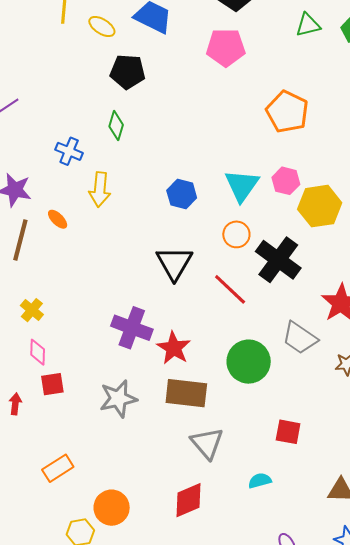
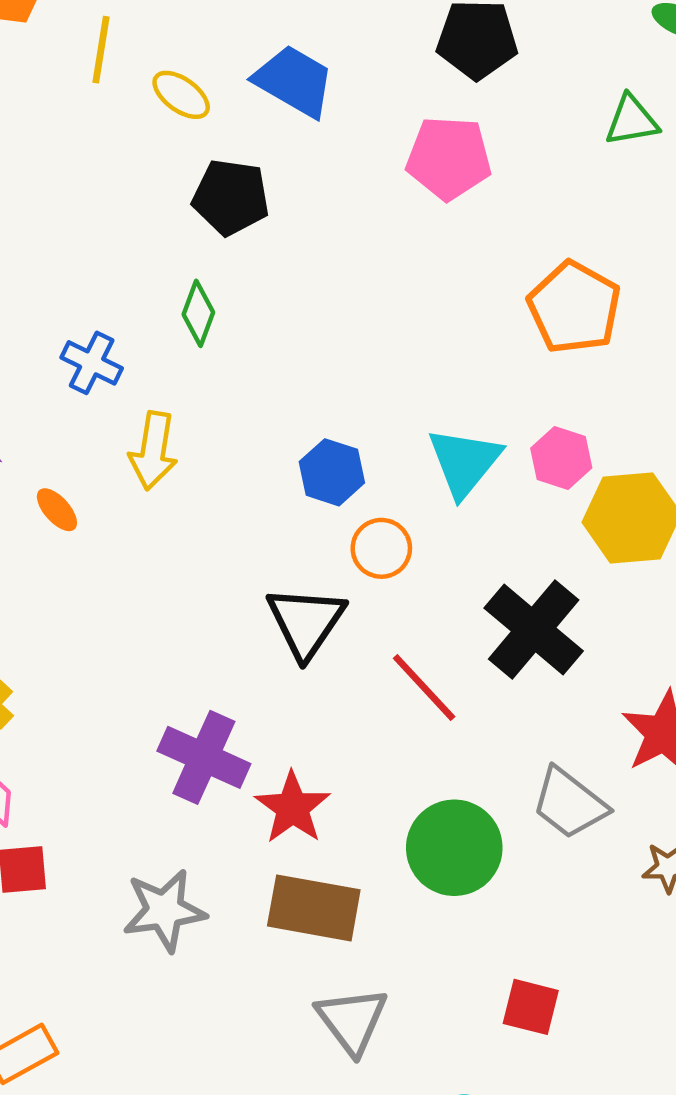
orange circle: (236, 234) -> (381, 548), moved

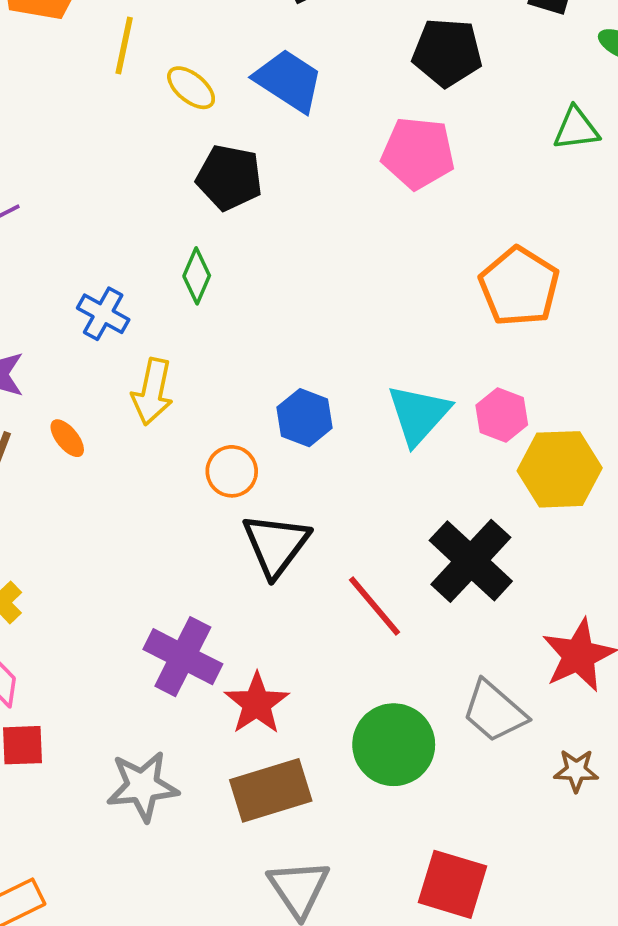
orange circle: (381, 548) -> (232, 471), moved
brown rectangle: (314, 908) -> (271, 790), turned -30
red square: (531, 1007) -> (453, 884), size x1.4

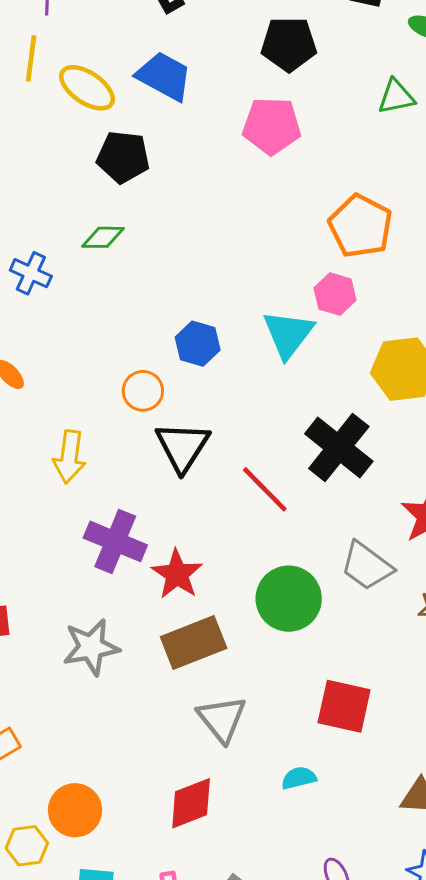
yellow ellipse: (191, 88) -> (87, 88), size x1.4
green diamond: (197, 276) -> (103, 237), turned 72
yellow arrow: (152, 392) -> (69, 457), moved
pink hexagon: (502, 415) -> (335, 294), moved

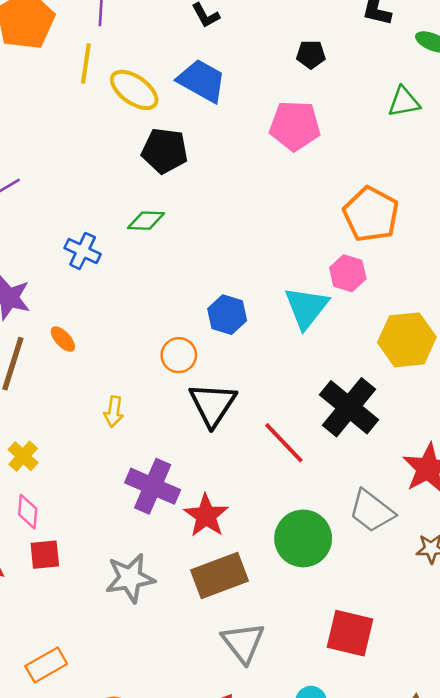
black pentagon: (289, 44) -> (311, 54), size x0.6
yellow arrow: (69, 457) -> (114, 412), size x0.7

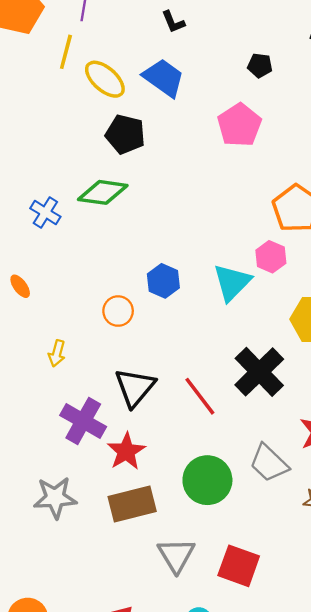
pink pentagon: (295, 126) -> (239, 125), turned 30
green diamond: (146, 221) -> (103, 192), size x1.5
black triangle: (213, 404) -> (135, 387), moved
gray triangle: (243, 643) -> (176, 555), moved

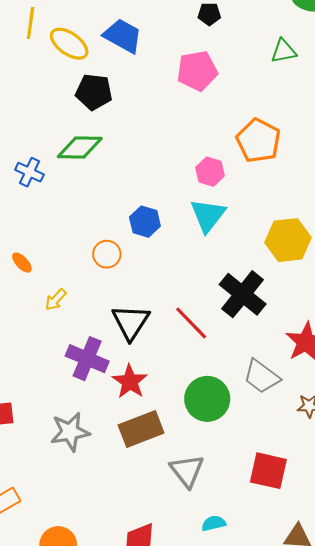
pink pentagon: (239, 125) -> (197, 71), turned 30
pink hexagon: (271, 257) -> (210, 172), moved
orange ellipse: (20, 286) -> (22, 263), moved
yellow arrow: (57, 353) -> (56, 300), turned 35
red square: (239, 566) -> (268, 471), moved

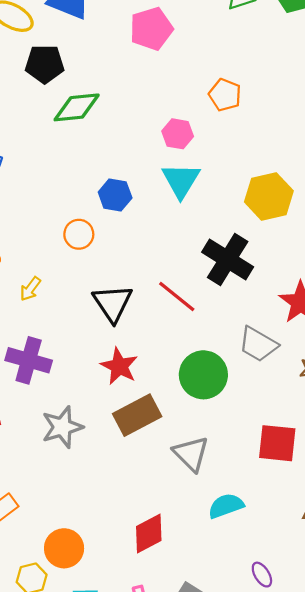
orange pentagon: (258, 141) -> (225, 95), size x0.7
green diamond: (80, 147) -> (77, 107), moved
purple cross: (87, 359) -> (29, 360), moved
cyan semicircle: (214, 523) -> (226, 506), size x1.4

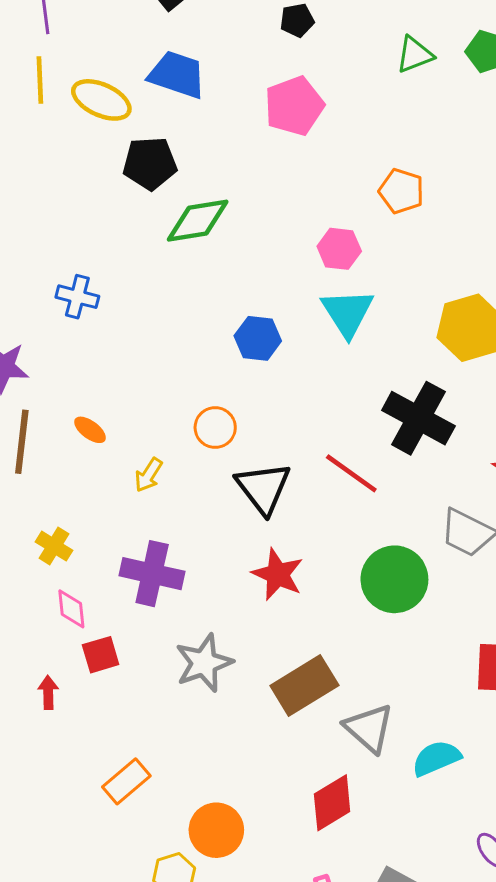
orange circle: (79, 234) -> (215, 428), moved
brown rectangle: (137, 415) -> (304, 685), moved
gray triangle: (191, 454) -> (369, 728), moved

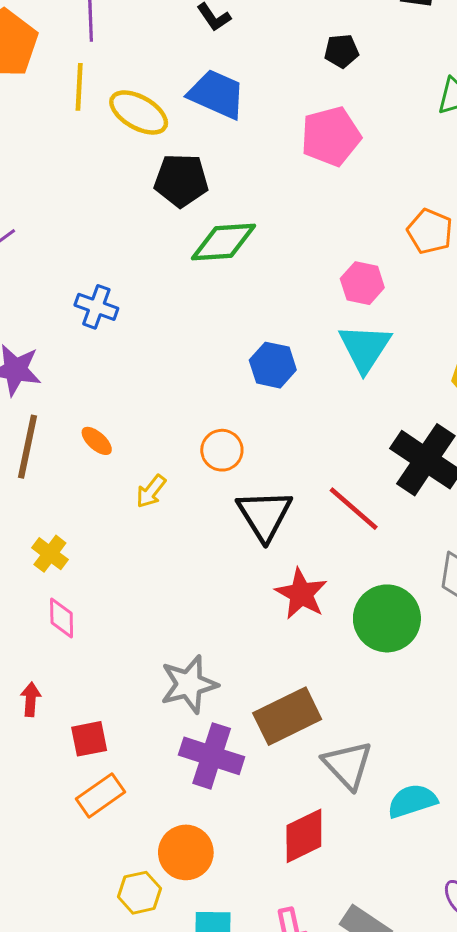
purple cross: (152, 574) -> (212, 756), moved
red star: (278, 574) -> (301, 594), moved
red square: (101, 655) -> (89, 739), moved

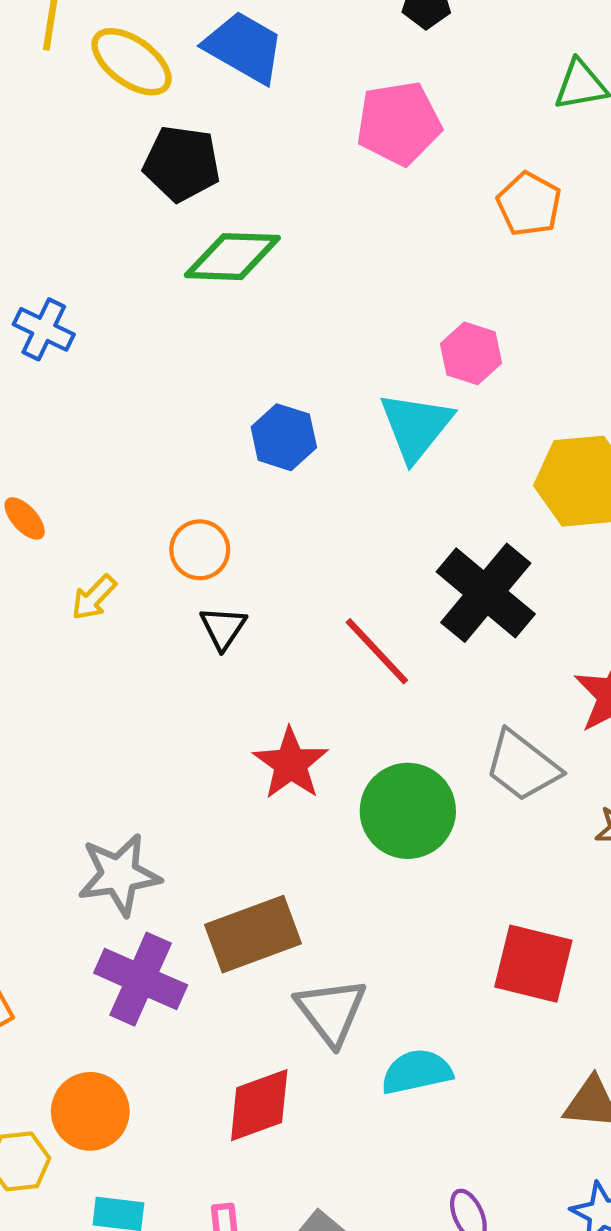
orange pentagon: (430, 231) -> (529, 204), moved
pink hexagon: (362, 283) -> (471, 353), moved
black triangle: (264, 515) -> (223, 628), moved, size x0.6

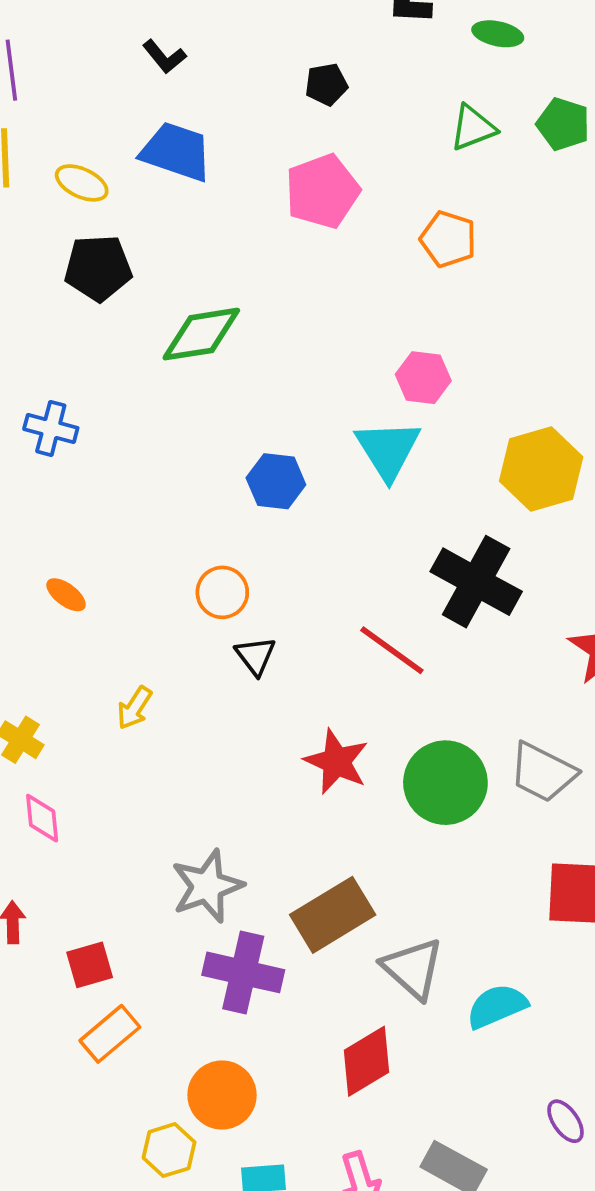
yellow ellipse: (132, 62) -> (82, 183), size x0.7
black pentagon: (182, 163) -> (98, 268), moved
yellow arrow: (94, 597) -> (134, 708), moved
gray trapezoid: (522, 766) -> (543, 772), moved

